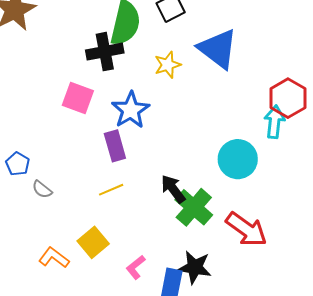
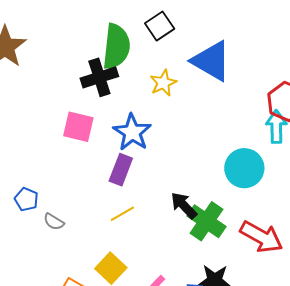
purple rectangle: (115, 146) -> (121, 170), turned 44

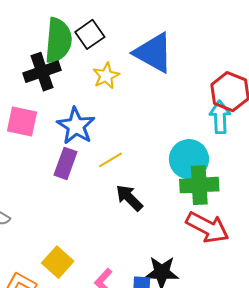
black square: (160, 26) -> (90, 34), moved
yellow line: (122, 214) -> (110, 160), moved
green cross: (207, 221) -> (199, 185), moved, turned -36

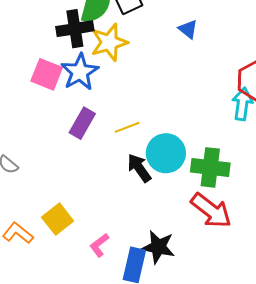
blue triangle: (154, 53) -> (188, 29), size x0.5
yellow star: (106, 76) -> (109, 42), moved, size x1.4
blue star: (76, 126) -> (80, 72), moved
cyan circle: (189, 159) -> (166, 153), moved

